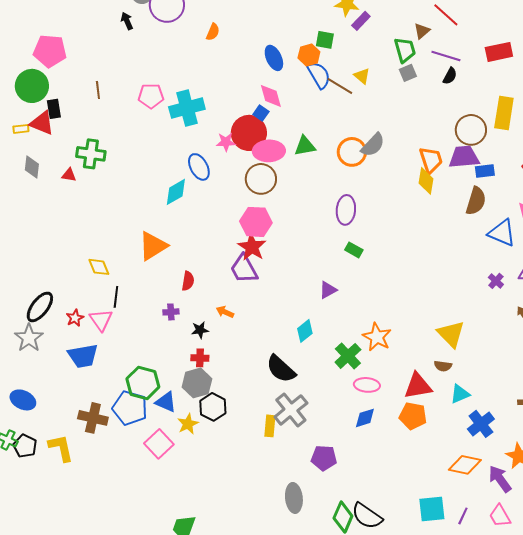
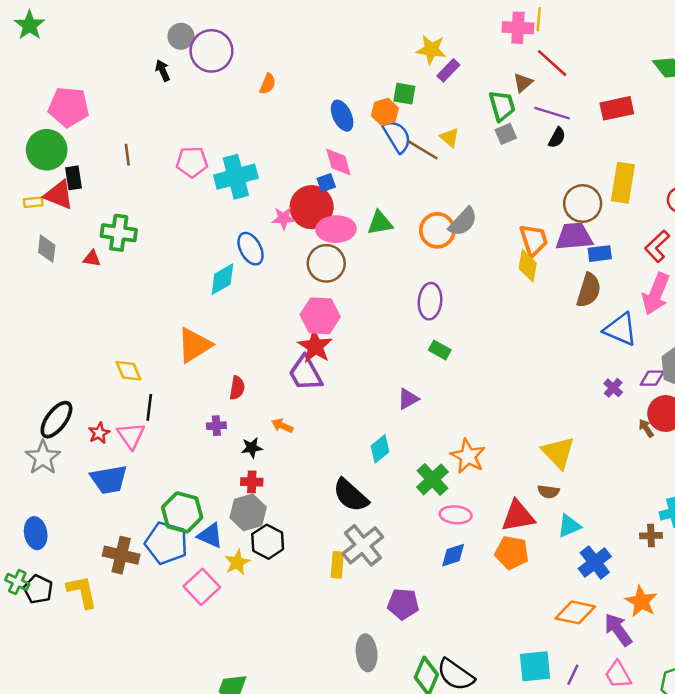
blue square: (261, 113) -> (326, 183), turned 35
blue ellipse: (23, 400) -> (36, 533), turned 55

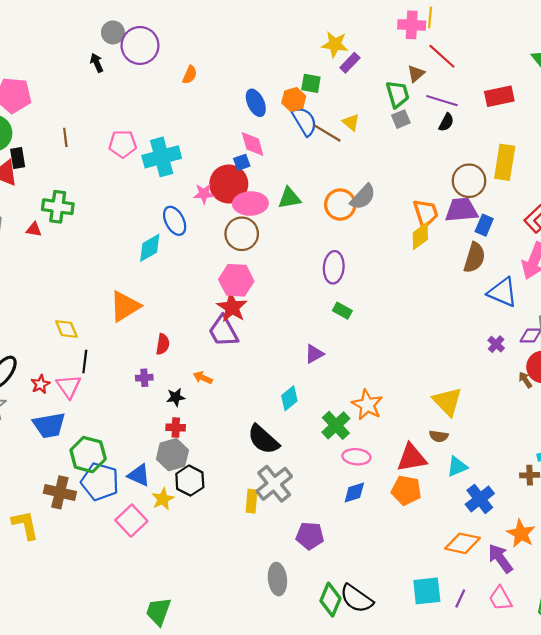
blue rectangle: (600, 254) -> (484, 225), turned -60
yellow diamond: (528, 266) -> (420, 236), turned 44
green hexagon: (182, 512) -> (88, 455), moved

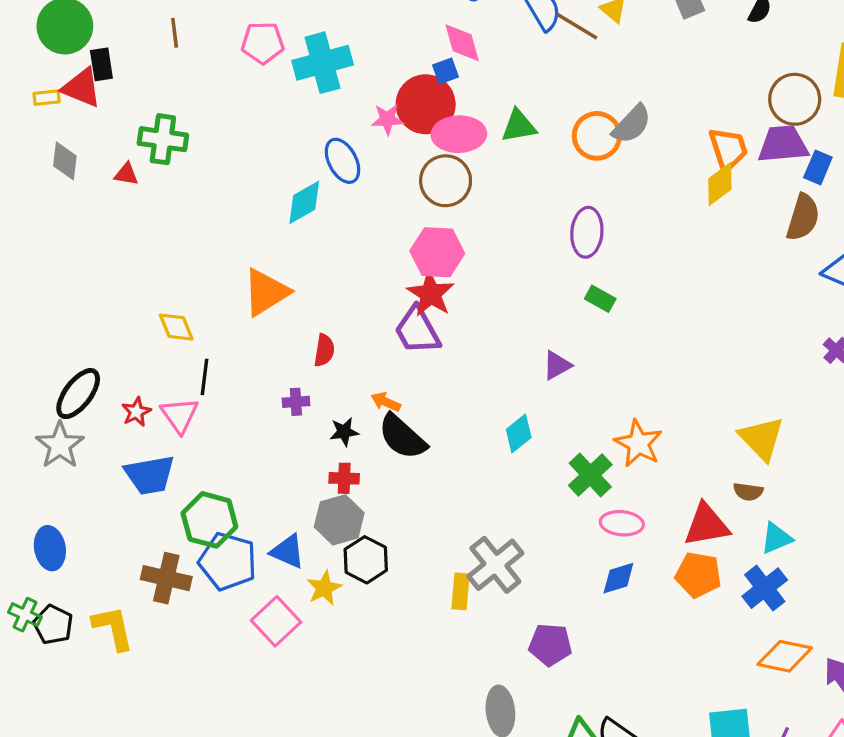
black semicircle: (263, 439) -> (402, 437), moved
blue cross: (480, 499) -> (765, 588), moved

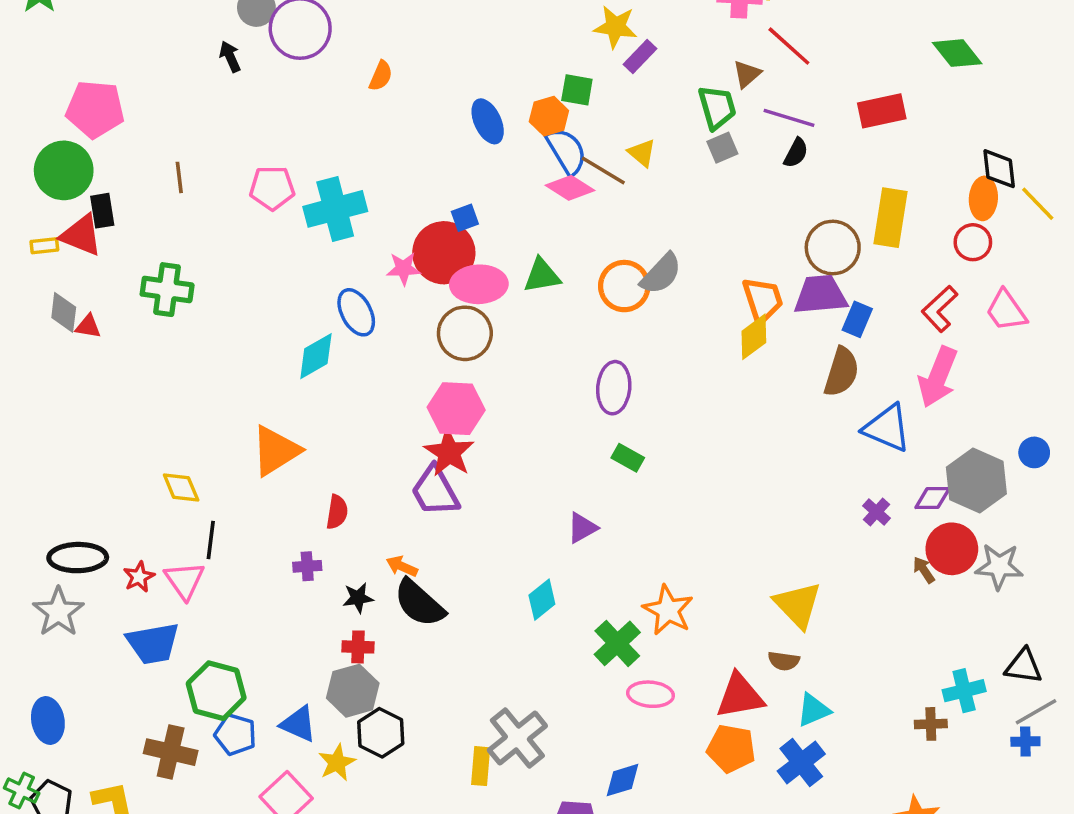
pink diamond: (462, 43) -> (570, 188), moved, turned -42
red triangle: (126, 174) -> (88, 326), moved
black ellipse: (78, 394) -> (78, 558), turned 52
blue pentagon: (228, 561) -> (235, 734), size x0.7
blue diamond: (618, 578) -> (623, 780), moved

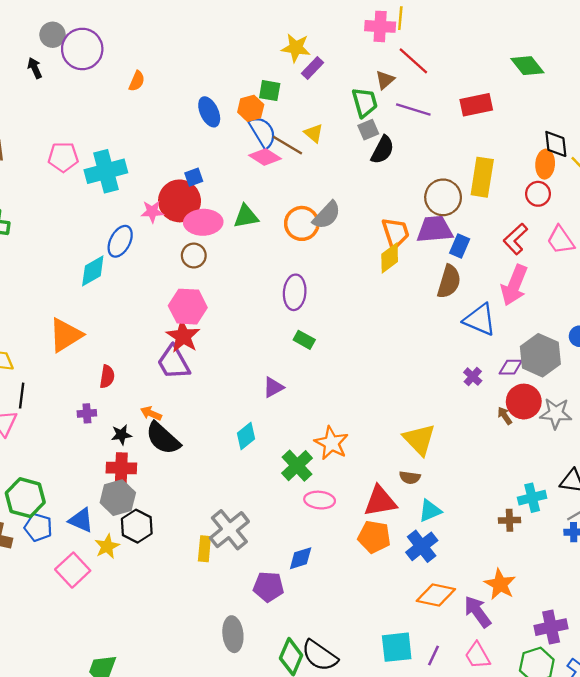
black semicircle: (796, 153) -> (382, 150), moved, size x1.4
blue ellipse: (356, 312) -> (120, 241), turned 56
brown circle: (465, 333) -> (194, 256), size x0.7
red cross: (358, 647) -> (121, 468), size x1.4

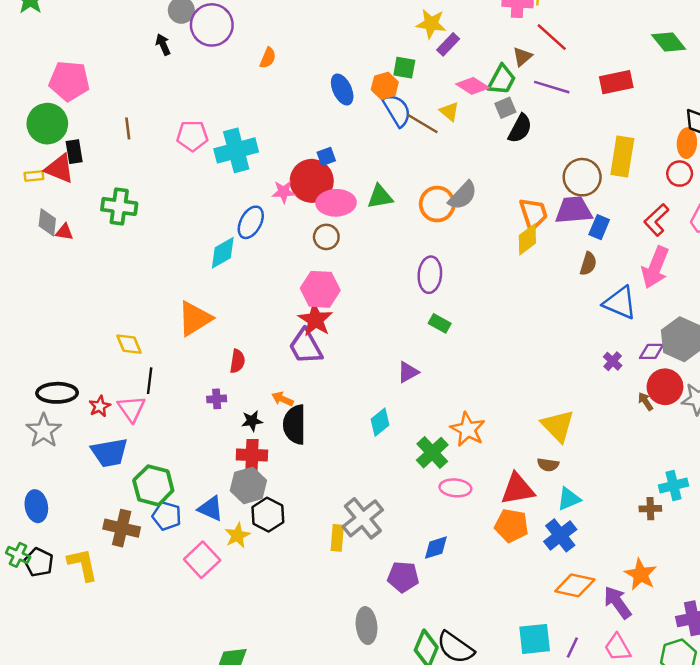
green trapezoid: (365, 102) -> (502, 80), turned 44
pink diamond: (265, 157) -> (473, 86), moved
brown semicircle: (449, 282) -> (588, 264), size x0.7
black semicircle: (163, 438) -> (295, 425), turned 48

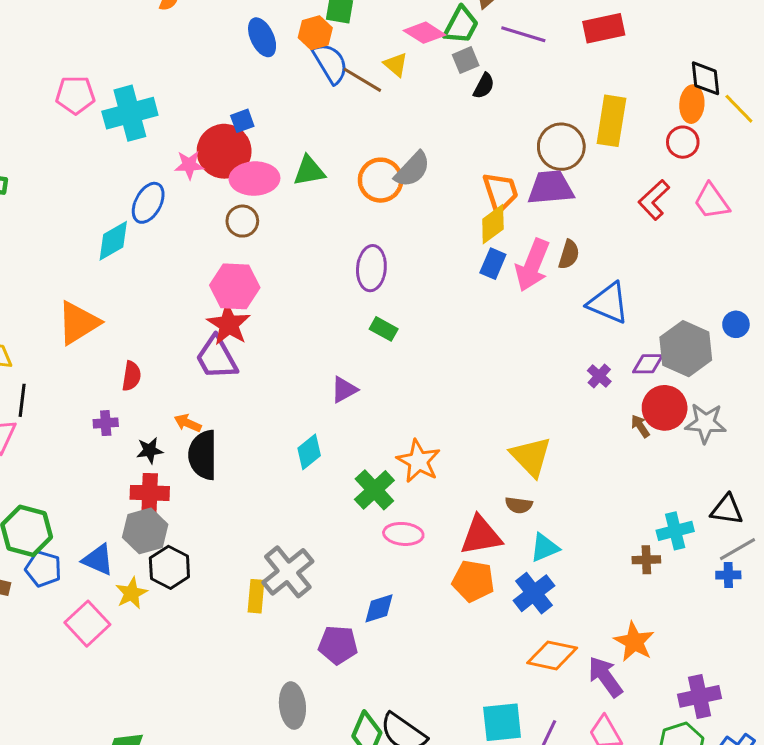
black semicircle: (520, 128) -> (484, 86), size x0.7
blue rectangle: (599, 227) -> (493, 264), moved
pink arrow: (655, 267) -> (532, 265), moved

